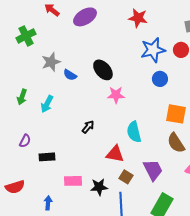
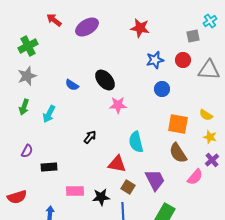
blue star: (153, 50) -> (155, 60), size x0.7
gray star: (51, 62) -> (27, 76), moved

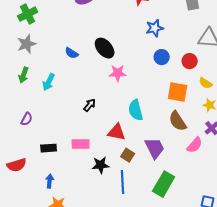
red circle: (183, 60) -> (190, 61), moved
black rectangle: (49, 167) -> (49, 148), moved
pink rectangle: (75, 191) -> (81, 144), moved

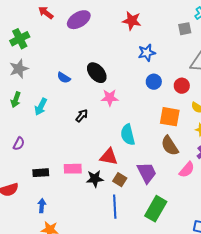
black arrow: (90, 105) -> (82, 116), moved
black star: (101, 165) -> (95, 179), moved

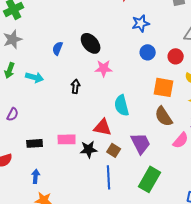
blue semicircle: (64, 78) -> (58, 48), turned 80
cyan arrow: (41, 107) -> (35, 77), turned -102
black arrow: (82, 116) -> (76, 86), turned -32

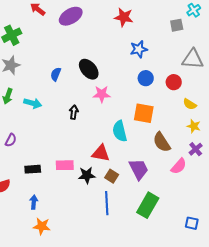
orange square: (164, 87) -> (144, 113), moved

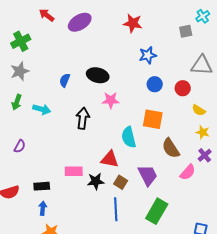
black ellipse: (89, 69) -> (98, 75), turned -35
black arrow: (74, 112) -> (83, 118), size x1.5
black rectangle: (33, 169) -> (42, 186), moved

